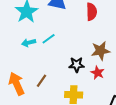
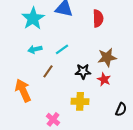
cyan line: (49, 39) -> (62, 49), moved
brown line: (42, 81) -> (48, 71), moved

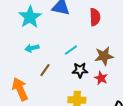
cyan line: (62, 49) -> (71, 50), moved

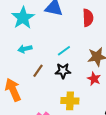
black star: (80, 70) -> (63, 71), moved

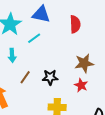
cyan arrow: (25, 49) -> (12, 55), turned -80
cyan line: (64, 51) -> (34, 38), moved

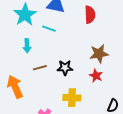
cyan line: (34, 38) -> (49, 29), turned 56
brown line: (25, 77) -> (40, 68), turned 40

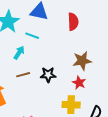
cyan arrow: (27, 46) -> (19, 53), moved, turned -144
yellow cross: (72, 98) -> (71, 105), moved

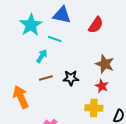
red semicircle: (73, 22) -> (96, 25), turned 36
brown star: (82, 61) -> (105, 64), turned 30

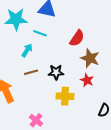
cyan star: (31, 25) -> (16, 19), turned 30
red semicircle: (96, 25) -> (77, 38), moved
yellow cross: (94, 108) -> (65, 96), moved

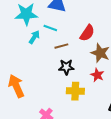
cyan arrow: (27, 50) -> (34, 37), moved
brown line: (31, 72) -> (61, 46), moved

